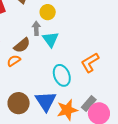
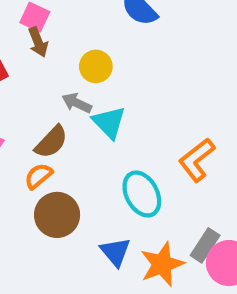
gray arrow: (36, 28) -> (77, 103), turned -56
blue triangle: (46, 101) -> (115, 252), size x0.7
brown circle: (19, 103) -> (57, 215), moved

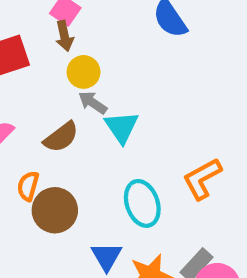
yellow circle: (96, 66) -> (84, 72), moved
orange semicircle: (38, 176) -> (28, 186), moved, turned -44

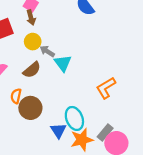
yellow circle: (84, 72) -> (33, 42), moved
cyan ellipse: (142, 203) -> (74, 118), moved

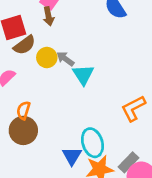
yellow circle: (33, 42) -> (47, 58), moved
brown semicircle: (32, 70) -> (24, 45), moved
brown circle: (30, 108) -> (23, 130), moved

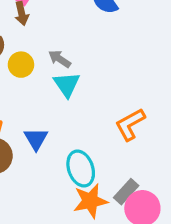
gray arrow: (65, 59) -> (60, 59), moved
blue triangle: (72, 156) -> (36, 139), moved

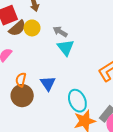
yellow circle: (21, 65) -> (32, 28), moved

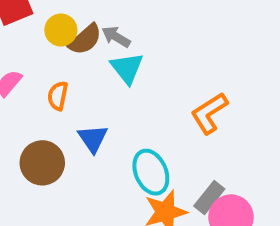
brown semicircle: (17, 28) -> (85, 39), moved
orange semicircle: (21, 80) -> (58, 96), moved

